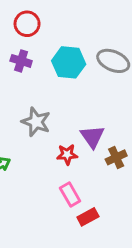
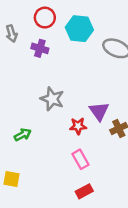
cyan hexagon: (69, 62) -> (79, 29), moved
red rectangle: (88, 217) -> (84, 191), moved

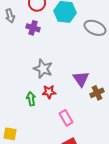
red star: (78, 126) -> (49, 92), moved
green arrow: (23, 135) -> (31, 99), moved, turned -72

